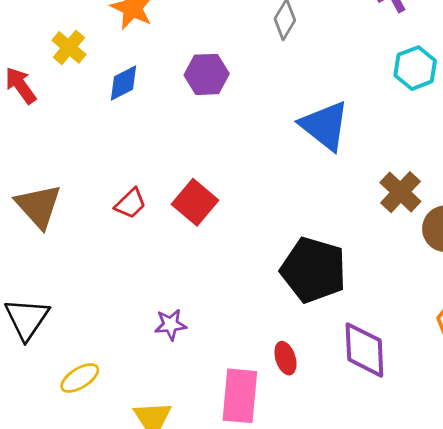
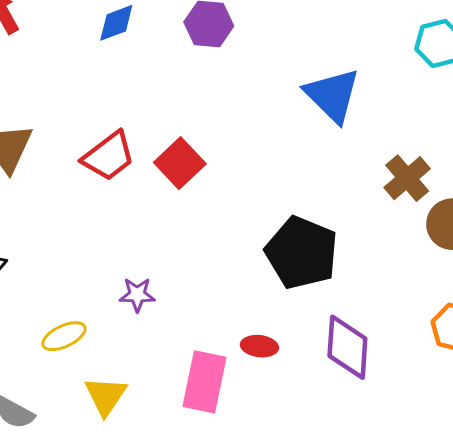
red trapezoid: (130, 203) -> (109, 156), size x1.5
red ellipse: (285, 358) -> (259, 346), turned -72
yellow ellipse: (80, 378) -> (64, 336), moved

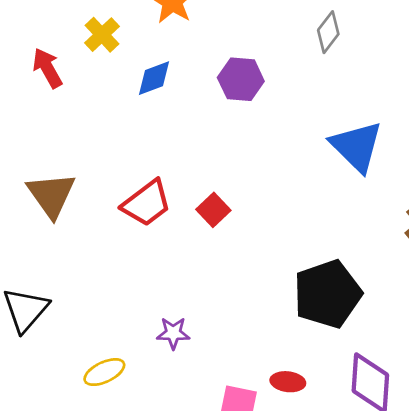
red square: (180, 163) -> (213, 210), size x0.7
black pentagon: (302, 253) -> (328, 294), turned 30

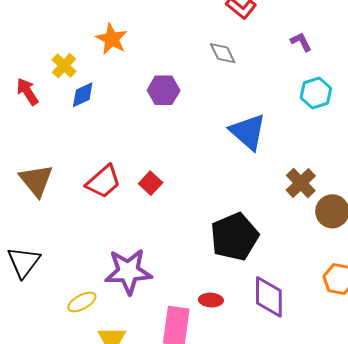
gray diamond: (328, 32) -> (223, 53), turned -60
blue diamond: (154, 78) -> (83, 95), moved
purple star: (173, 333) -> (128, 271), size x2.0

